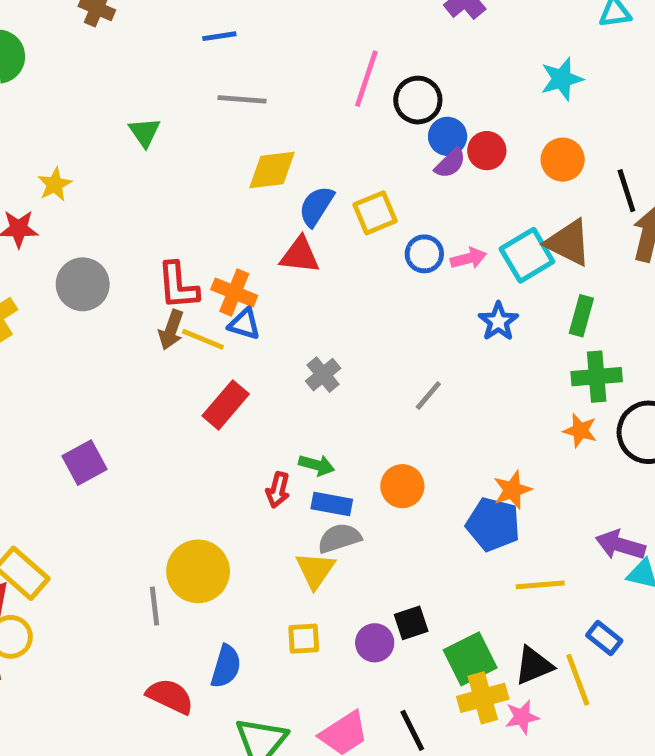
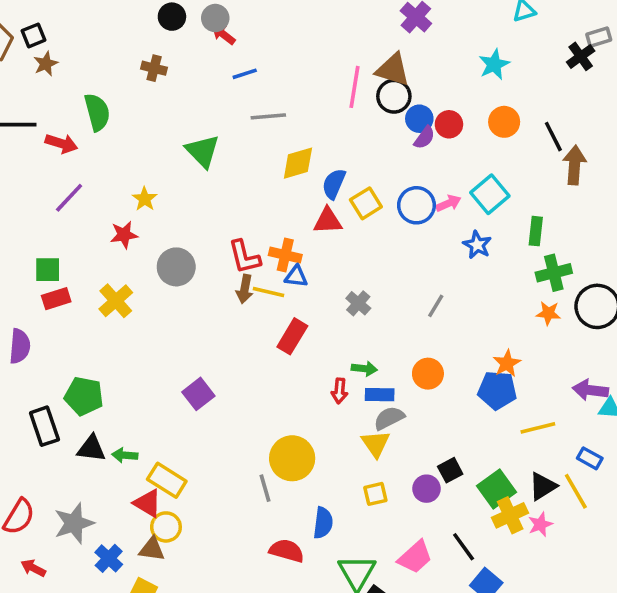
green triangle: (145, 132) -> (203, 151), size x1.5
yellow square: (375, 213) -> (366, 203), moved
brown triangle: (568, 243) -> (393, 70), moved
blue circle: (424, 254) -> (416, 205), size x1.4

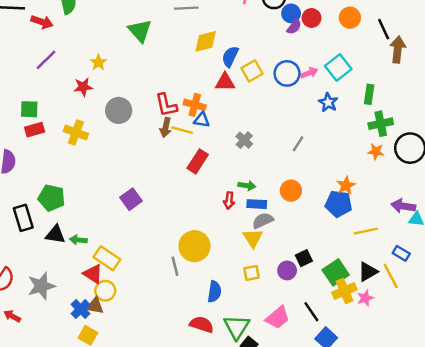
yellow cross: (116, 301) -> (76, 132), turned -30
red semicircle: (287, 551) -> (202, 324), moved
blue cross: (109, 558) -> (81, 309), moved

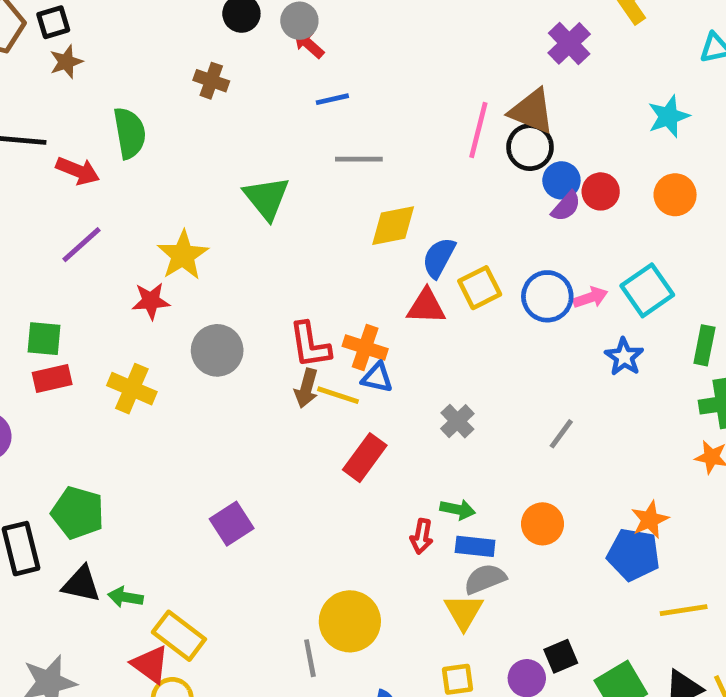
yellow star: (98, 62) -> (183, 255), size x1.5

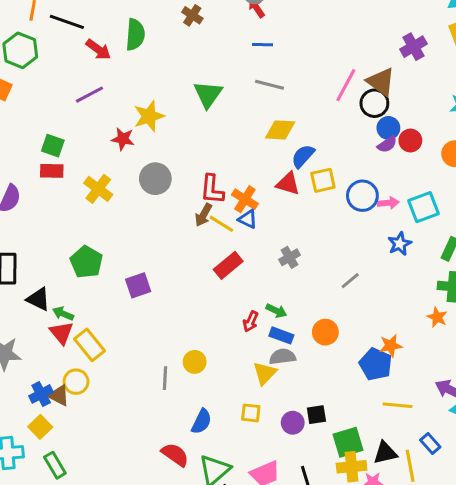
green pentagon: (78, 513) -> (86, 262), moved
yellow circle: (350, 621) -> (195, 362), size x0.6
red triangle: (150, 664) -> (61, 333), moved

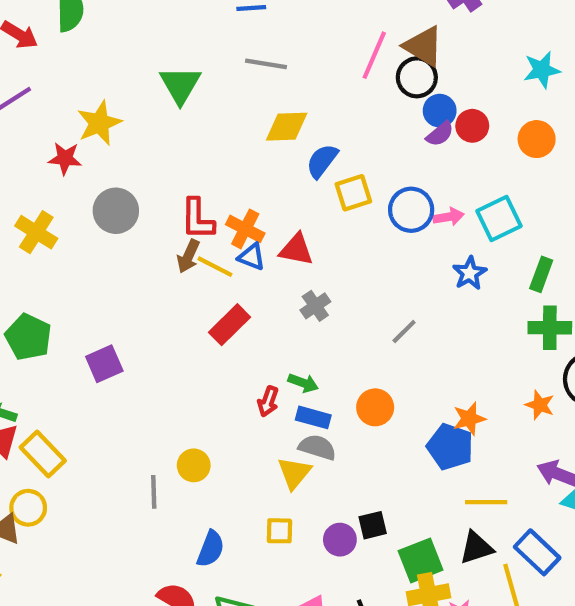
red triangle: (288, 184) -> (296, 250), moved
orange star: (437, 317) -> (540, 405), moved
gray semicircle: (282, 357) -> (317, 447), turned 30
blue rectangle: (430, 444) -> (537, 552), size x1.5
black triangle: (385, 453) -> (476, 548), moved

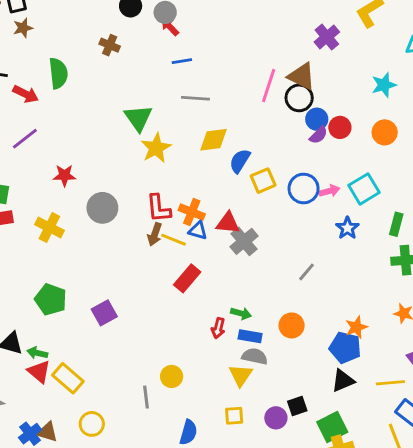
yellow star: (99, 123) -> (156, 148), moved
gray cross: (315, 306) -> (244, 241), moved, size x1.4
yellow line: (486, 502) -> (390, 383), moved
yellow circle: (28, 508) -> (92, 424), moved
black triangle: (476, 548) -> (343, 381), moved

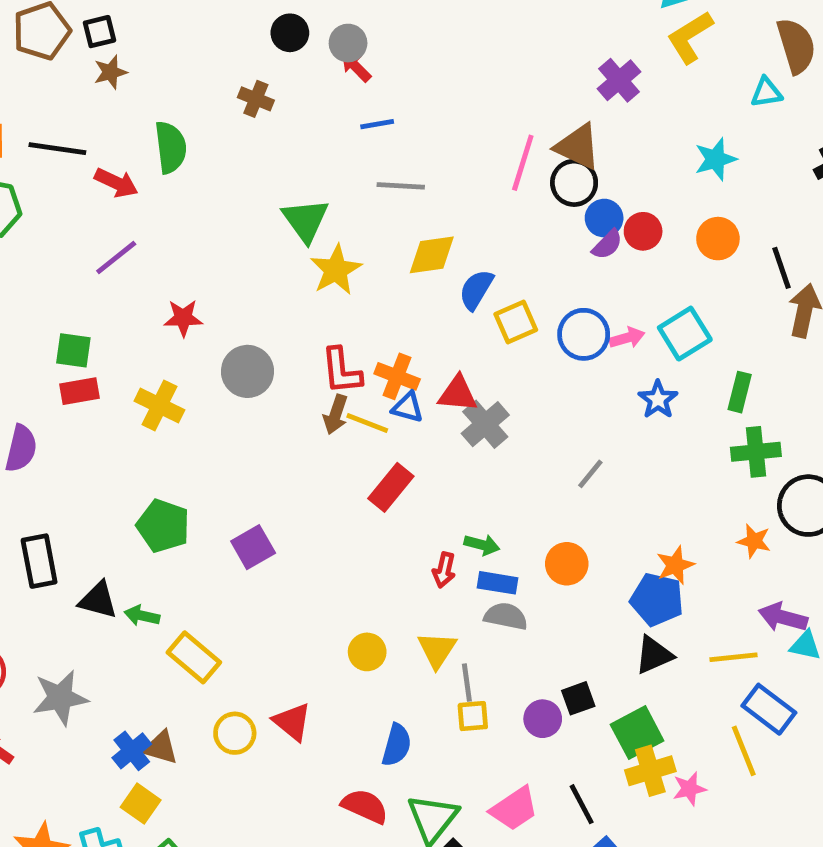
red triangle: (39, 372) -> (292, 722), moved
yellow triangle: (241, 375) -> (437, 650), moved
gray line: (146, 397) -> (467, 683), moved

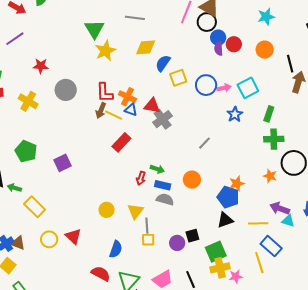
purple semicircle: (607, 244) -> (219, 49), turned 128

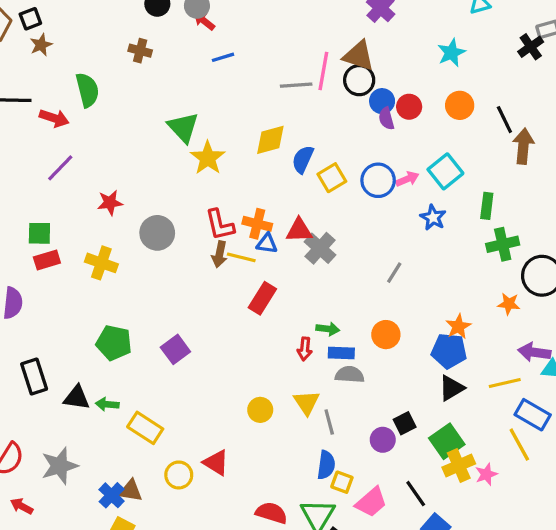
gray line: (135, 18) -> (296, 85), moved
yellow square: (148, 240) -> (342, 482), moved, turned 32
blue semicircle: (116, 249) -> (326, 465), moved

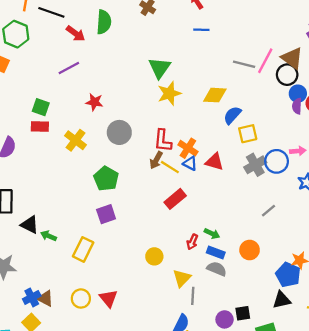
blue circle: (378, 180) -> (277, 161), moved
gray cross: (320, 248) -> (255, 165), moved
green pentagon: (114, 343) -> (106, 179), moved
yellow circle: (260, 410) -> (154, 256), moved
yellow rectangle: (145, 428) -> (83, 249), moved, turned 65

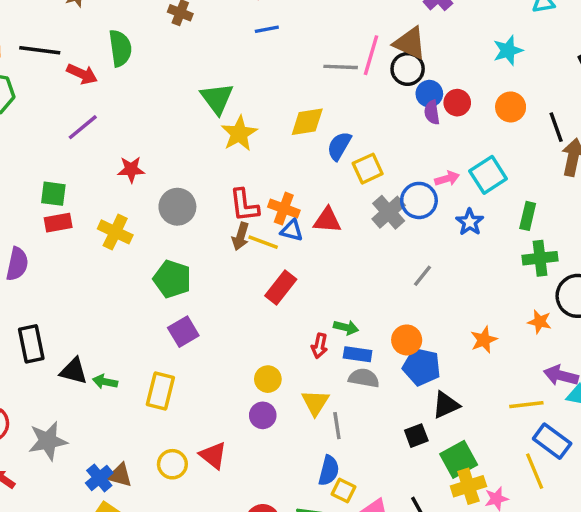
blue pentagon: (288, 275) -> (422, 367), moved
black triangle: (282, 300) -> (446, 405), moved
purple circle: (225, 319) -> (263, 415), moved

